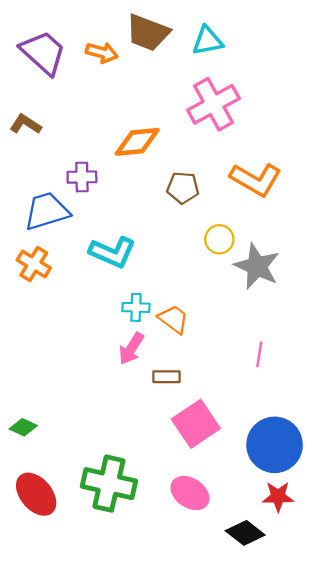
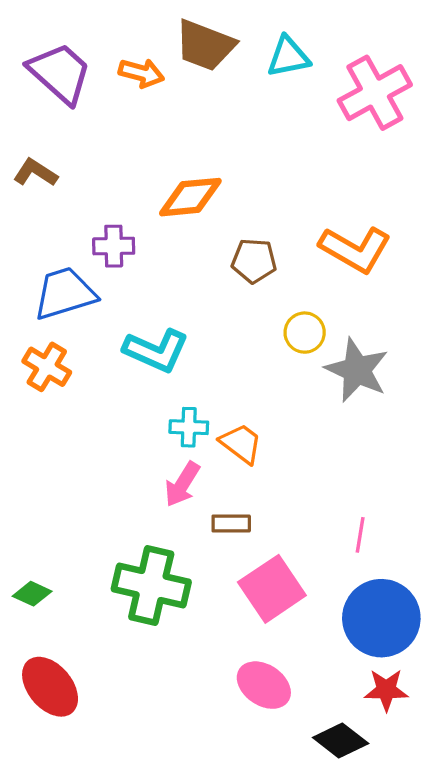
pink cross: (213, 104) -> (375, 93), moved
pink line: (259, 354) -> (360, 535), moved
green cross: (109, 484) -> (151, 586), moved

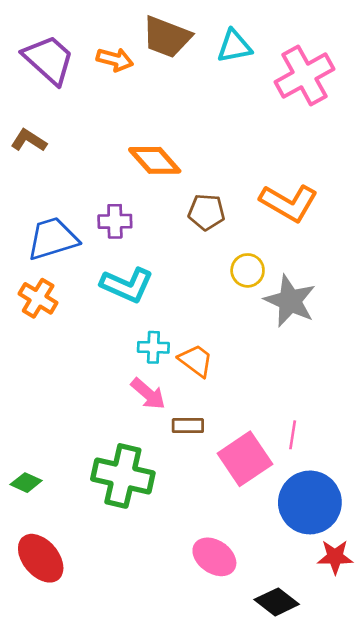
orange diamond: (190, 197) -> (155, 160), turned 54
purple cross: (114, 246) -> (115, 221), moved
pink arrow: (182, 484) -> (148, 394), turned -81
pink square: (272, 589) -> (245, 459), moved
red star: (386, 690) -> (335, 557), moved

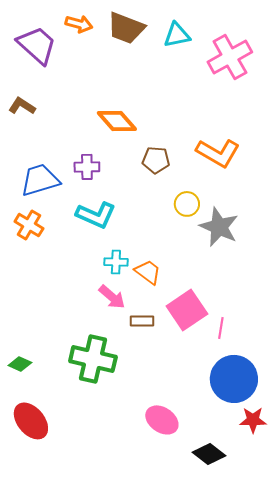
orange arrow: (115, 60) -> (79, 24), moved
pink square: (245, 459) -> (187, 310), moved

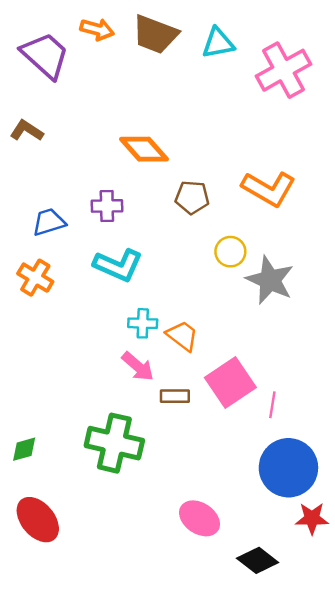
blue trapezoid: (40, 180) -> (49, 222), size x0.7
green diamond: (20, 364) -> (24, 449), turned -40

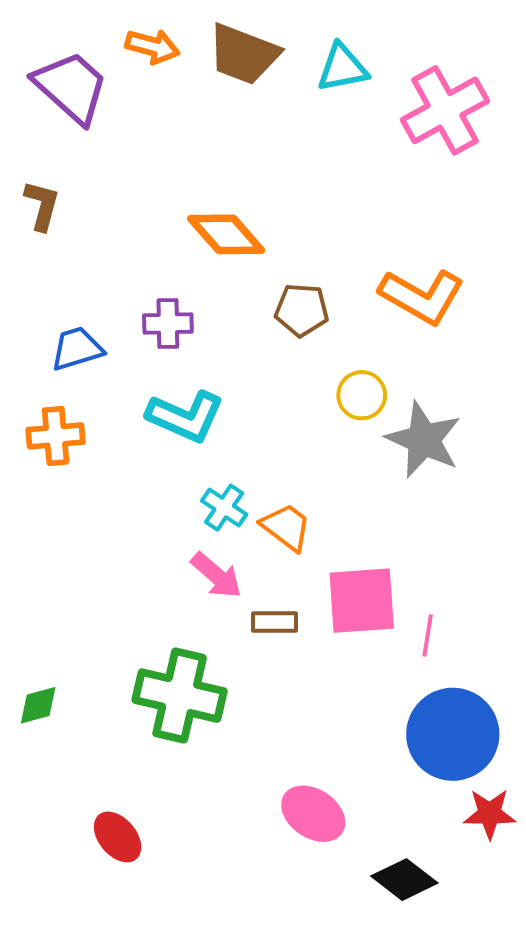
brown L-shape: (27, 131) -> (42, 205), turned 72
orange cross: (35, 278) -> (56, 436), turned -36
cyan cross: (143, 323) -> (224, 508), turned 32
pink square: (230, 383) -> (362, 601), turned 30
red ellipse: (38, 520) -> (118, 837), moved, size x0.7

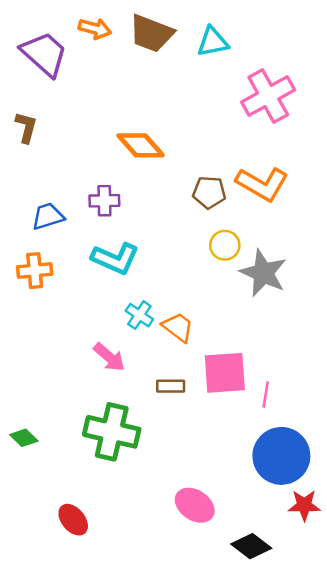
pink cross: (445, 110) -> (268, 96), moved
brown pentagon: (302, 310) -> (209, 192), moved
pink arrow: (216, 575) -> (109, 357), moved
green diamond: (38, 705) -> (24, 438), turned 60

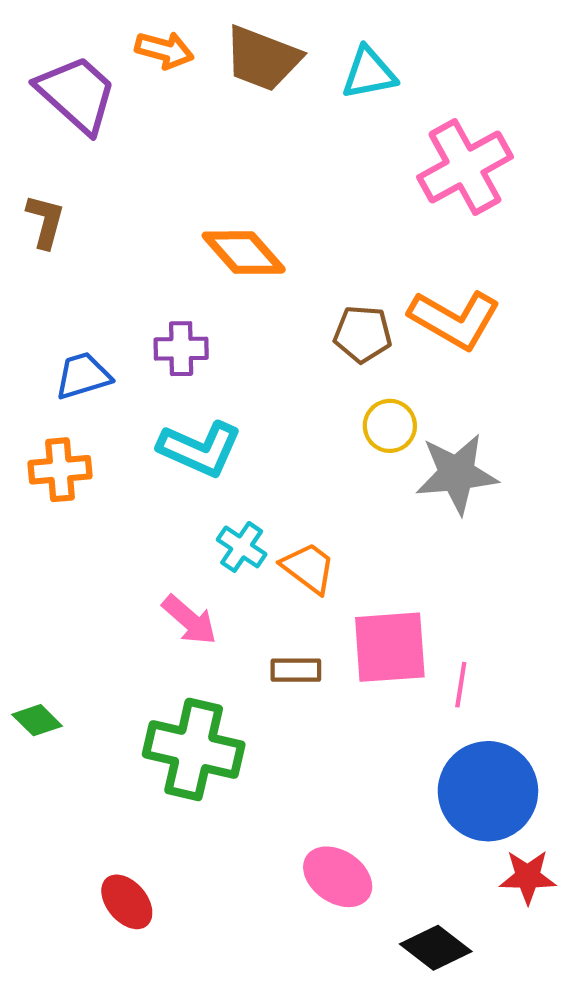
gray star: (263, 273) -> (457, 474), turned -30
green diamond: (24, 438) -> (37, 720), moved

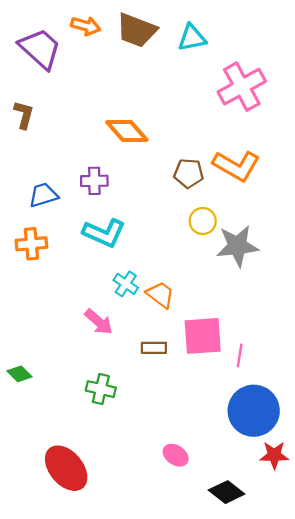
green cross: (194, 749) -> (101, 389), size x0.6
pink ellipse: (338, 877) -> (176, 455), size x0.7
red ellipse: (127, 902) -> (66, 468), size x1.6

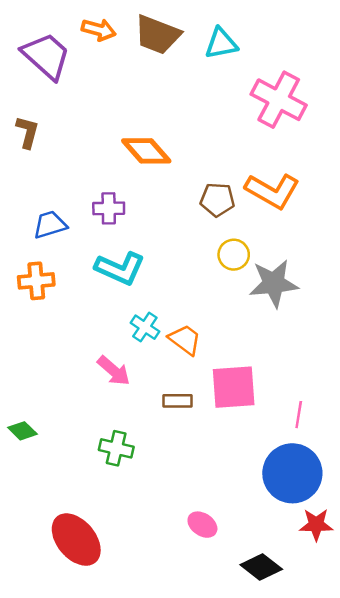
pink cross: (242, 87) -> (279, 100), turned -33
pink line: (240, 355) -> (299, 415), moved

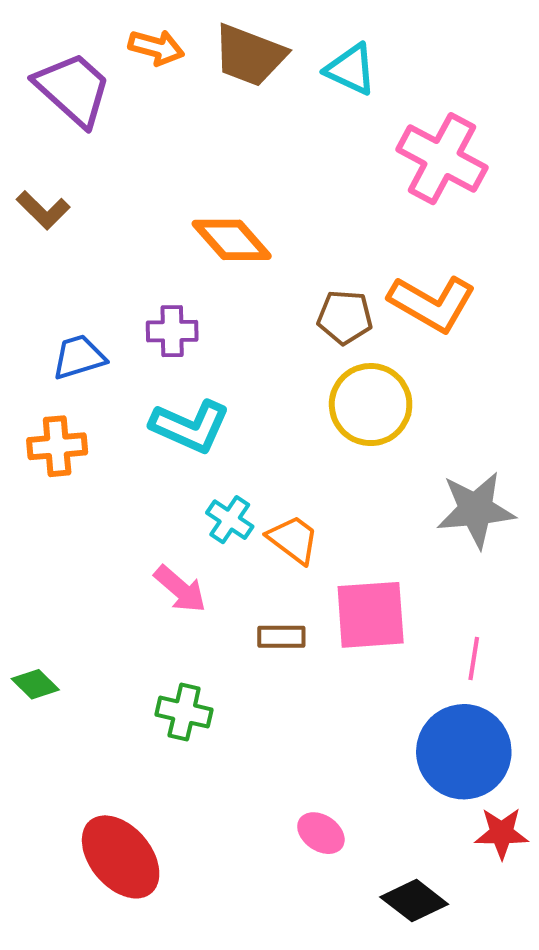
cyan triangle: (221, 43) -> (351, 69), turned 36
brown L-shape: (27, 132) -> (43, 210), turned 120
yellow circle: (234, 255) -> (371, 405), size x1.6
gray star: (274, 283) -> (476, 510), moved

